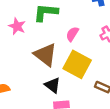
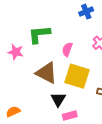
black triangle: (53, 85) -> (58, 99), turned 35

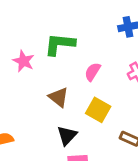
brown triangle: (46, 73) -> (59, 97), size x0.7
yellow square: (77, 76) -> (98, 110), size x0.7

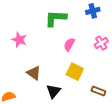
green L-shape: (60, 44) -> (56, 18), moved
brown triangle: (59, 97) -> (34, 73), moved

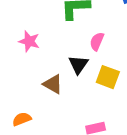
black triangle: (53, 91) -> (78, 65), moved

